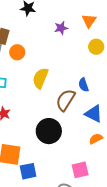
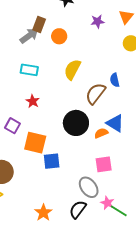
orange circle: (17, 52) -> (59, 36), moved
blue triangle: (94, 114) -> (115, 123), moved
orange semicircle: (96, 139) -> (101, 133), moved

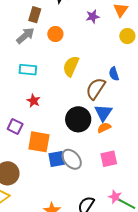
brown rectangle: (39, 25) -> (35, 15), moved
blue triangle: (115, 123) -> (103, 113), moved, turned 36
gray ellipse: (89, 187) -> (72, 159), moved

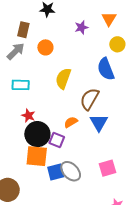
blue semicircle: (114, 74) -> (106, 69), moved, size x1.6
black circle: (78, 119) -> (37, 134), moved
purple square: (15, 126) -> (57, 140), moved
orange semicircle: (104, 128) -> (71, 122), moved

